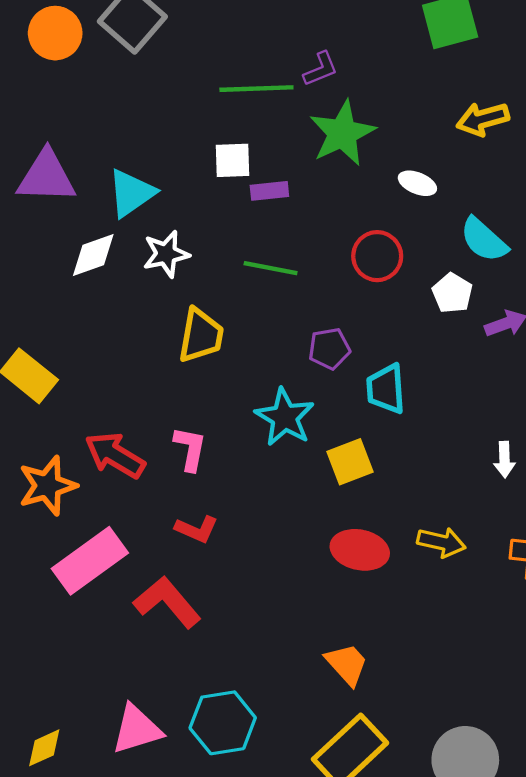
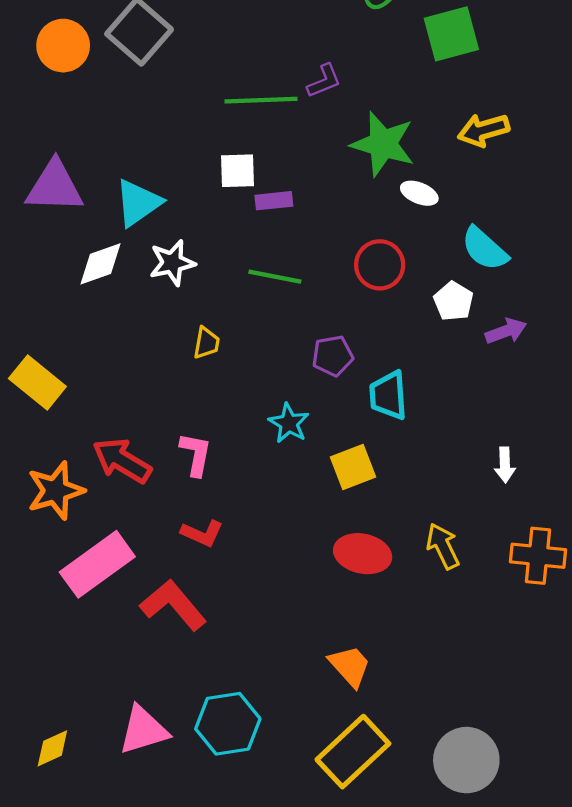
green star: (342, 133) -> (383, 144), moved, turned -30
yellow trapezoid: (201, 336) -> (206, 343), size x0.6
cyan star: (285, 417) -> (289, 423), size x0.7
yellow arrow: (441, 542) -> (443, 546), turned -129

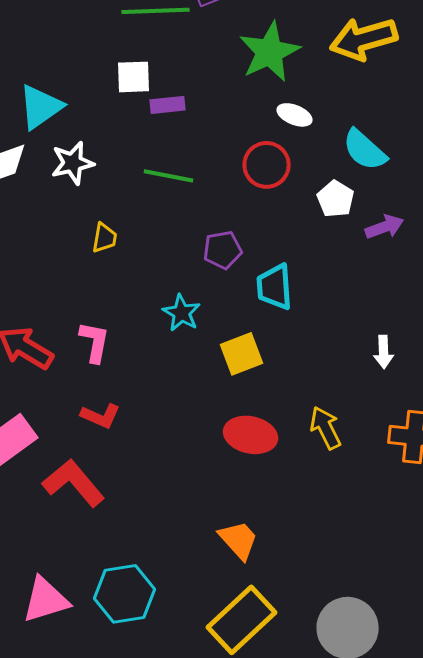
yellow arrow: (483, 130) -> (364, 39), size x1.4
green star: (383, 144) -> (270, 52), turned 30
white ellipse: (419, 193) -> (295, 115), moved

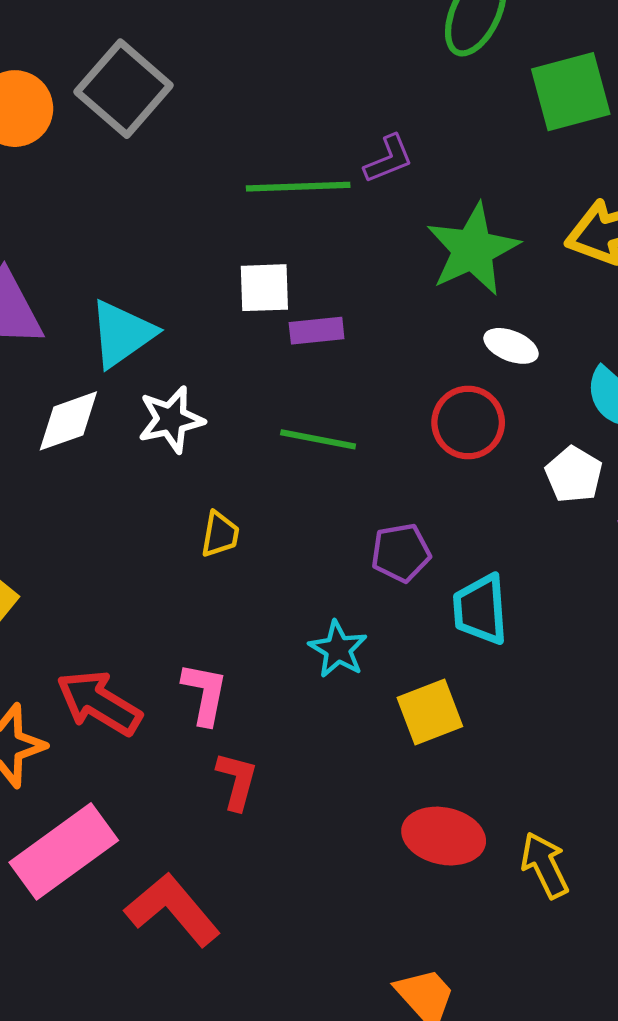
red L-shape: (101, 416) -> (237, 781), moved, turned -99
yellow arrow: (326, 428) -> (545, 865), moved

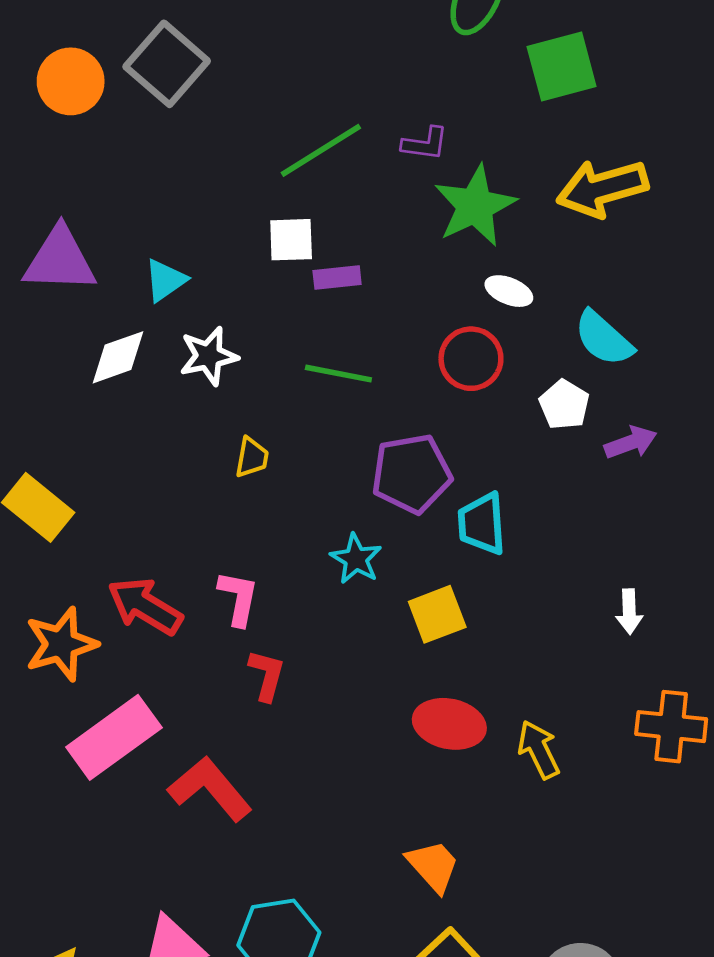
purple L-shape: (388, 159) -> (425, 144), moved, turned 30
green line: (298, 187) -> (321, 150), turned -30
cyan triangle: (122, 334) -> (165, 280), size x0.7
purple pentagon: (401, 553) -> (411, 474), size x1.5

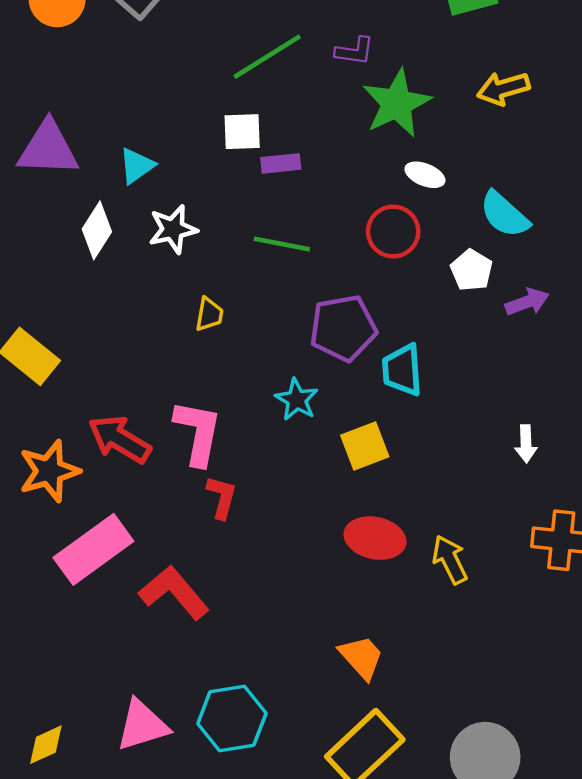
yellow arrow: (602, 188) -> (503, 88), size x0.7
white diamond: (118, 357) -> (97, 230), turned -38
pink L-shape: (238, 598) -> (198, 432), size x1.4

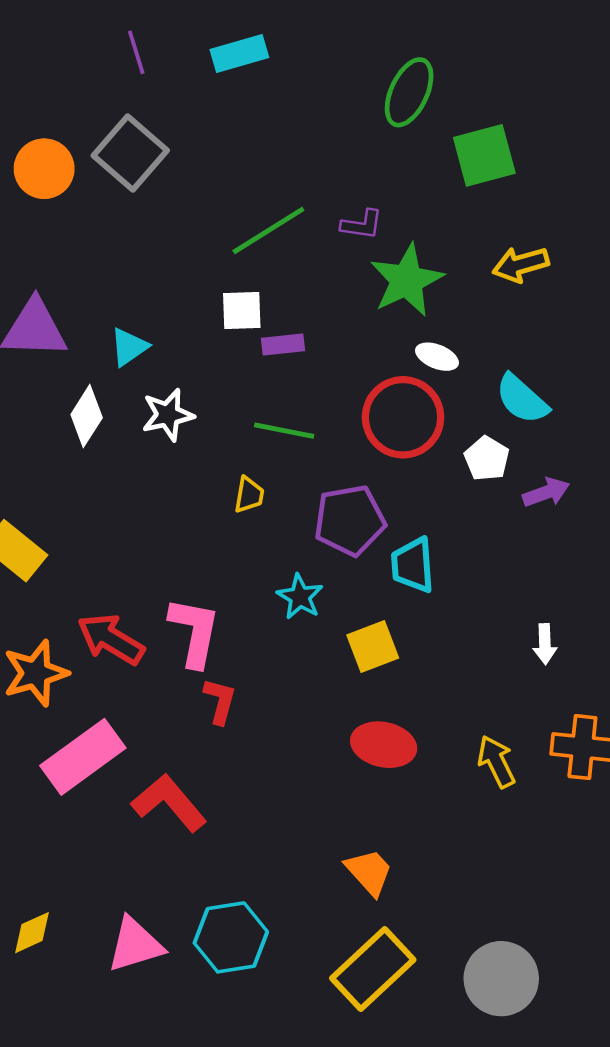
red circle: (393, 232) -> (403, 417), size x1.4
yellow trapezoid: (209, 314) -> (249, 495), moved
yellow arrow: (450, 560) -> (496, 762), moved
yellow diamond: (46, 745) -> (32, 933), moved

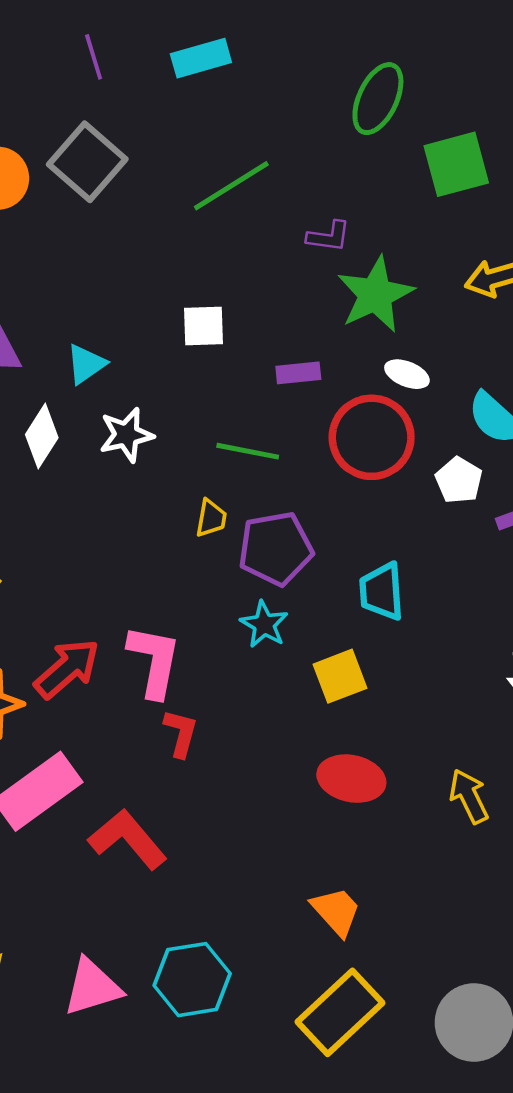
green line: (268, 231) -> (231, 186), moved
purple rectangle: (283, 345) -> (298, 373), moved
purple pentagon: (350, 520) -> (276, 549), moved
red arrow: (111, 639) -> (67, 669), turned 108

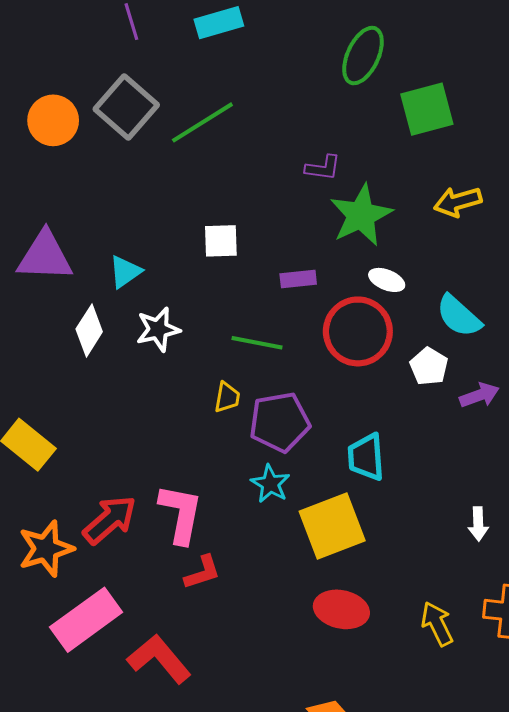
green line: (231, 186) -> (202, 122), moved
yellow square: (340, 676) -> (332, 526), size x1.5
red L-shape: (181, 733) -> (202, 572), turned 57

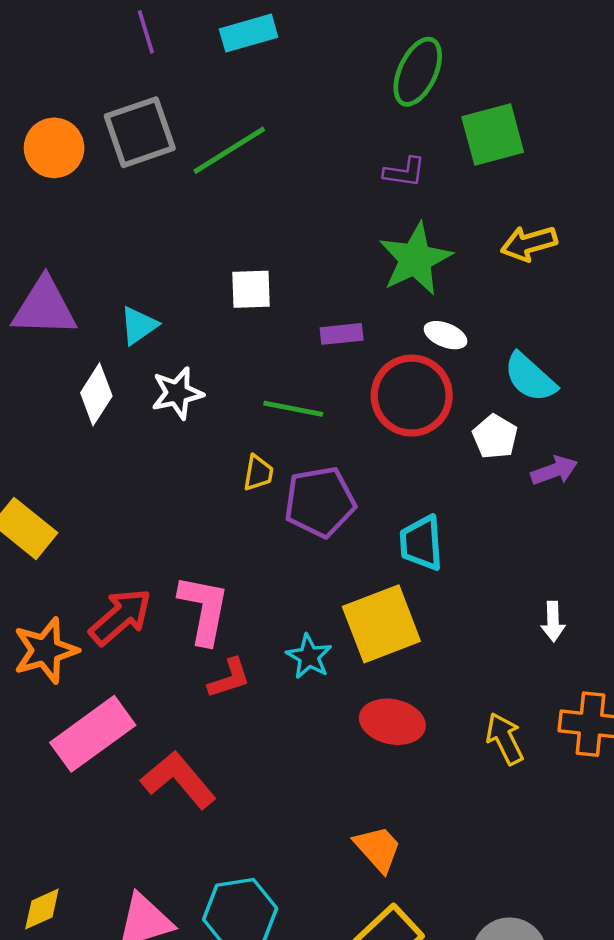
gray square: (126, 107) -> (140, 132), turned 30
purple L-shape: (323, 168) -> (404, 172), moved
cyan star: (270, 484) -> (309, 657), moved

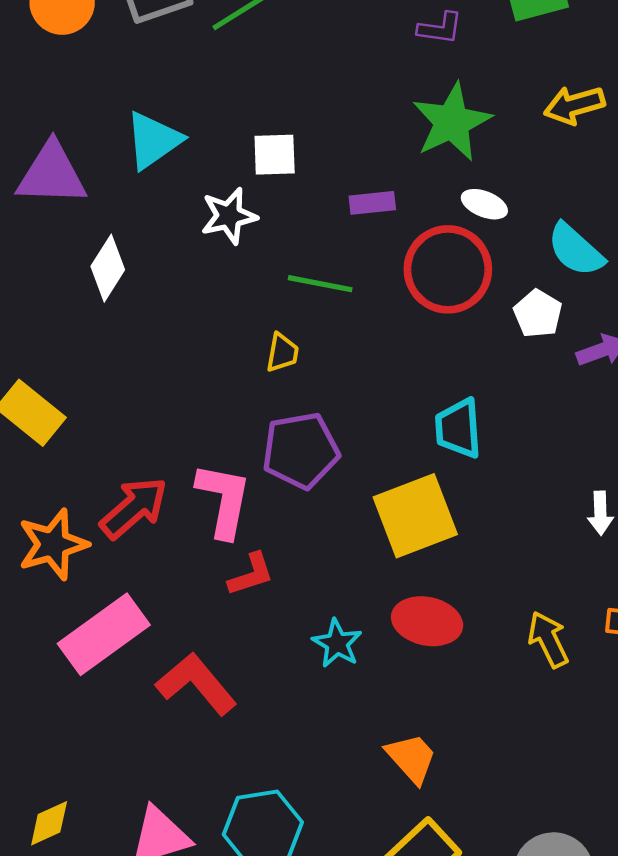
cyan triangle: (139, 325) -> (153, 140), moved, size x1.4
white star: (177, 393) -> (229, 216), moved
purple pentagon: (320, 502) -> (301, 451), moved
cyan star: (309, 657) -> (337, 643), moved

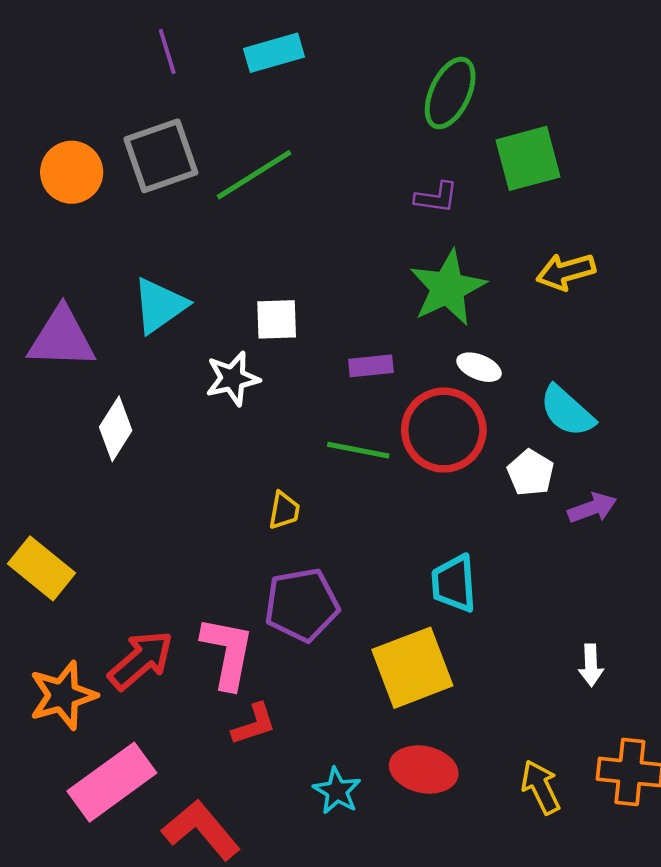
green line: (320, 284) -> (358, 450), moved

